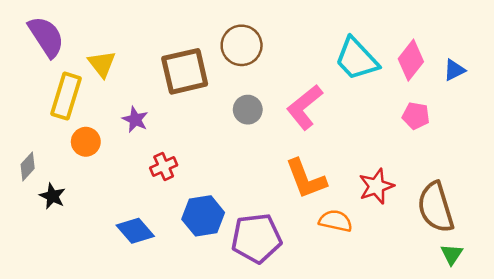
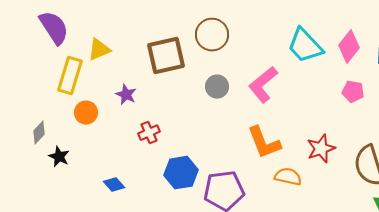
yellow triangle: (102, 64) -> (99, 50), turned 45
blue diamond: (135, 231) -> (114, 185), moved, size x0.7

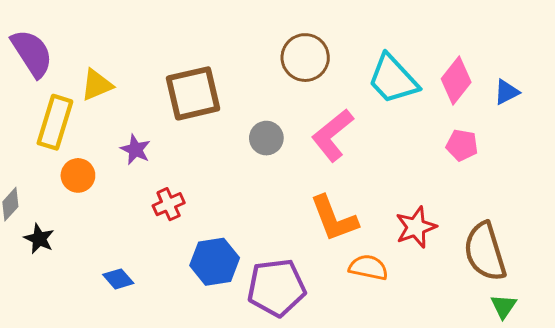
brown circle: (212, 35) -> (305, 58), moved

